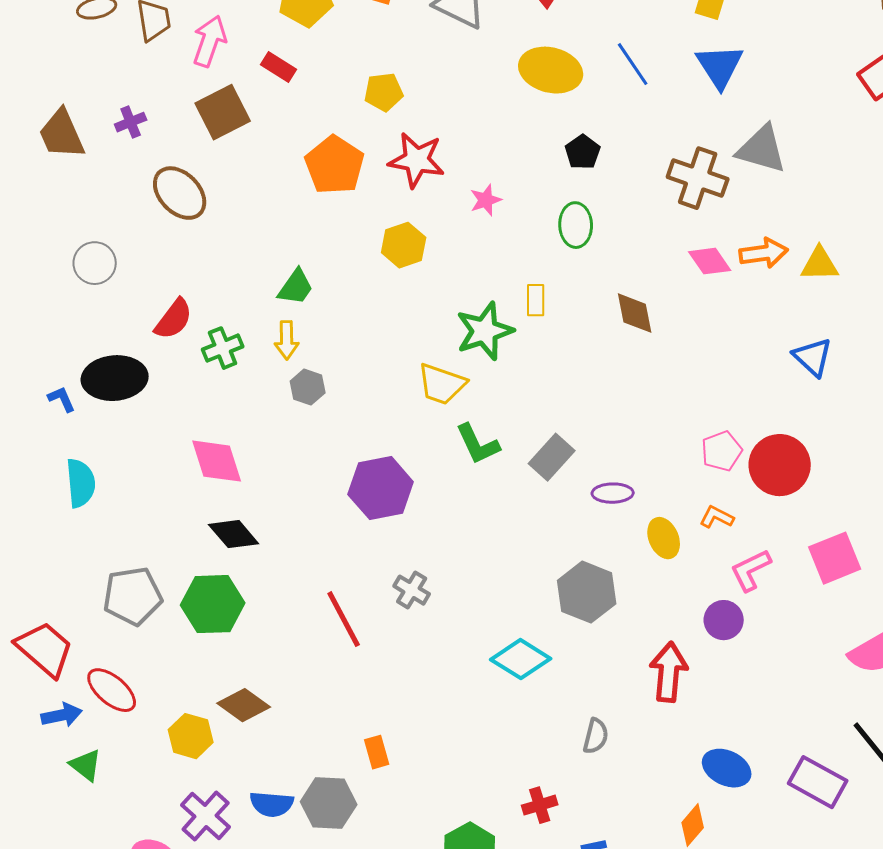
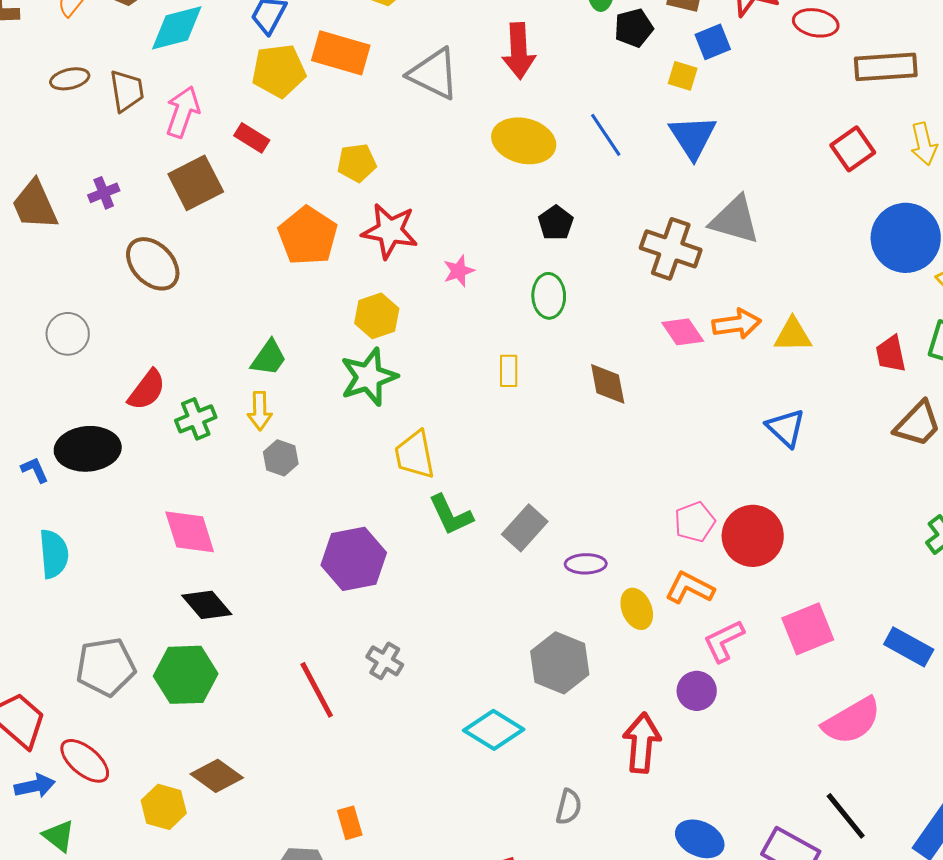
green star: (485, 331) -> (369, 377), moved
yellow trapezoid: (442, 384) -> (415, 455), turned 60
orange L-shape: (717, 517) -> (690, 588), size x1.4

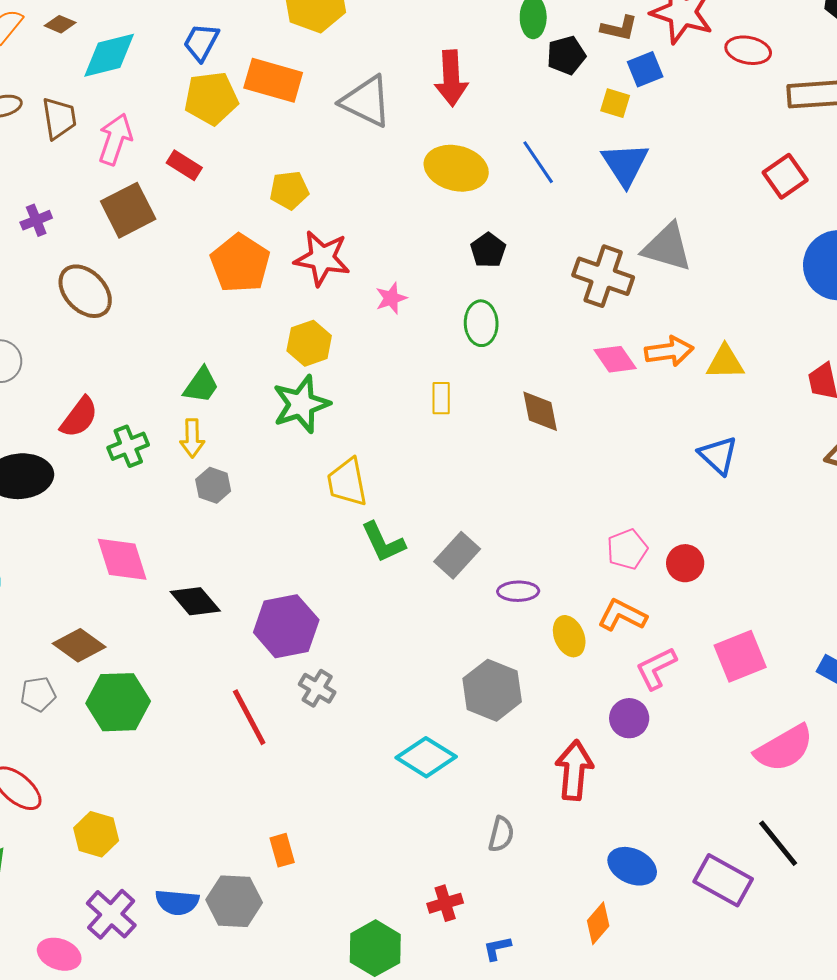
red circle: (753, 536) -> (685, 563), size x0.6
purple hexagon: (354, 559) -> (286, 626), moved
black diamond: (207, 605) -> (195, 601), moved
gray pentagon: (106, 667) -> (38, 694), size x0.6
brown diamond: (217, 776) -> (79, 645), moved

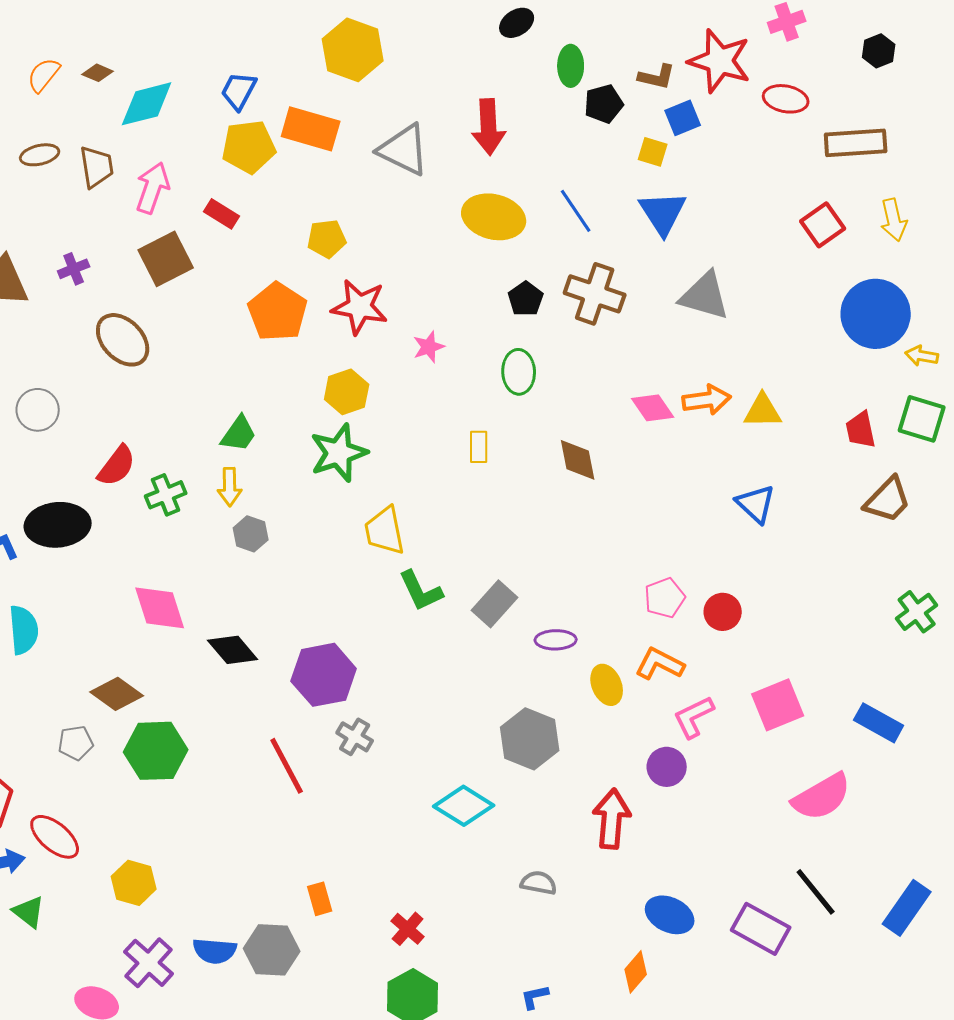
brown cross: (603, 276) -> (595, 294), moved
gray semicircle: (501, 834) -> (539, 883), turned -93
red cross: (445, 903) -> (408, 929), moved, turned -32

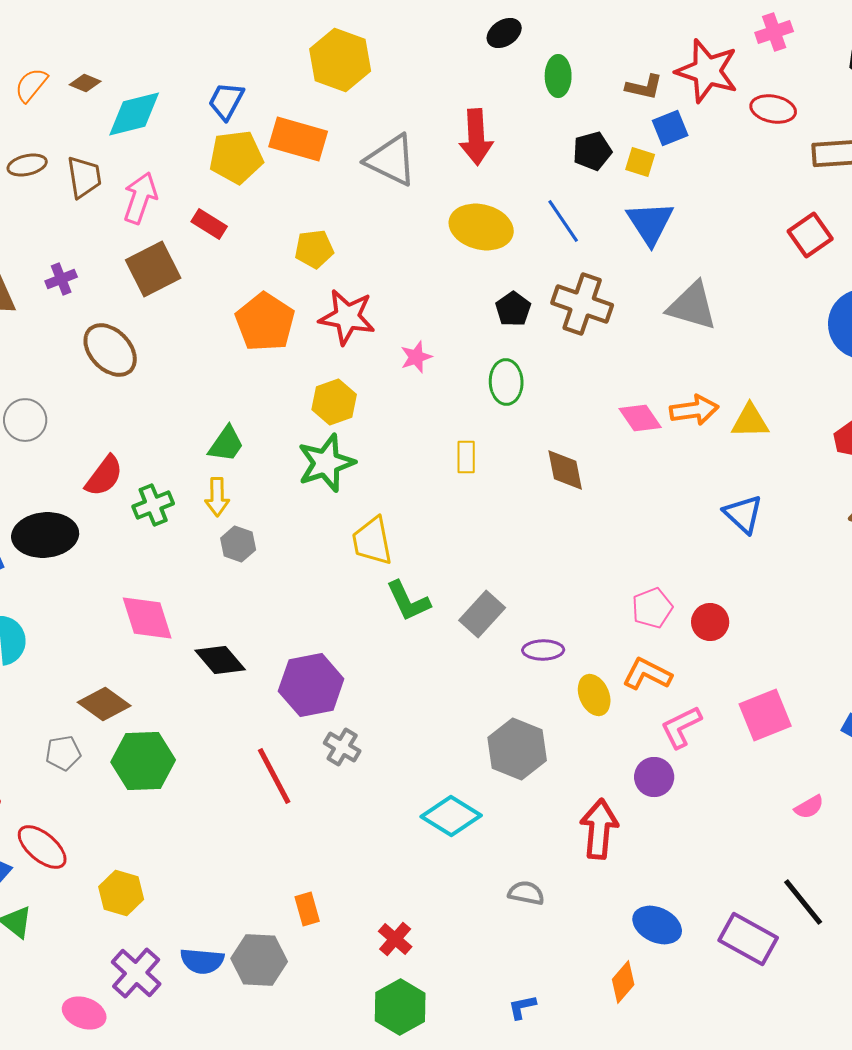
black pentagon: (604, 104) -> (592, 151), moved
pink semicircle: (822, 797) -> (809, 807), size x0.5

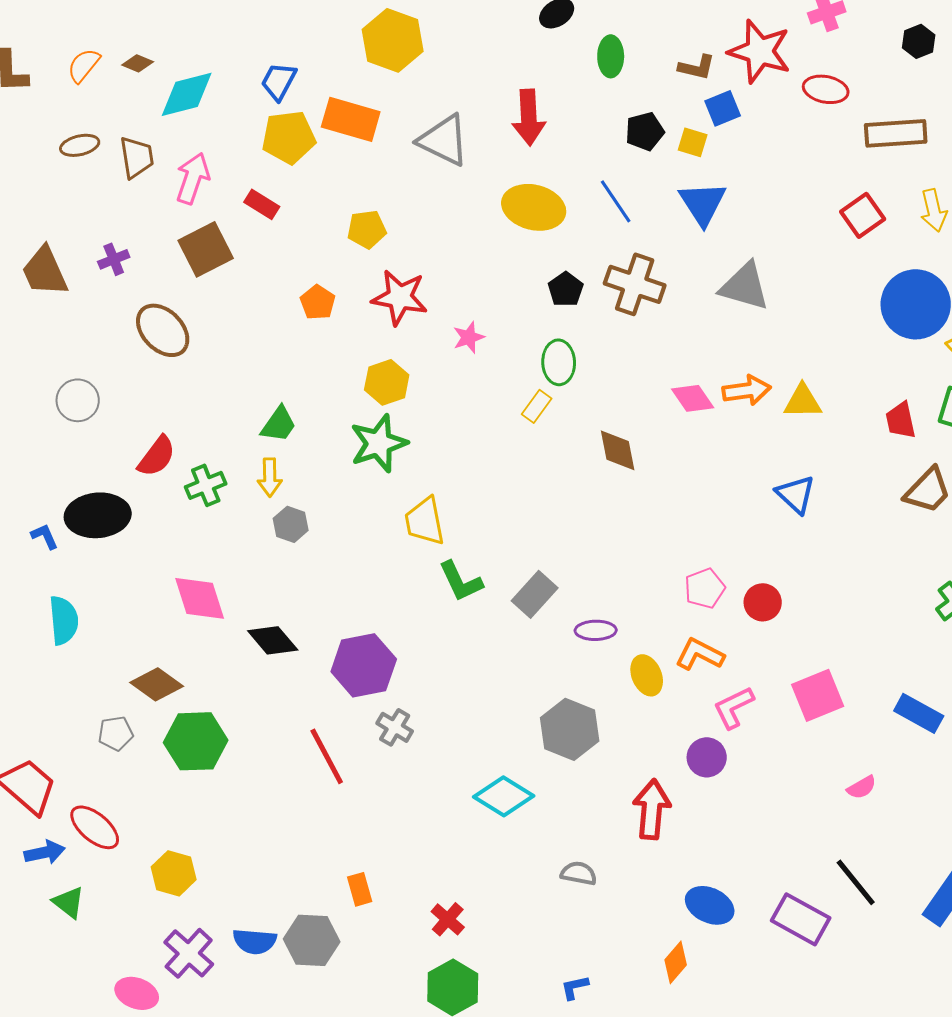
orange pentagon: (265, 322) -> (318, 302), size x0.6
yellow rectangle: (466, 457) -> (537, 406), moved, turned 36

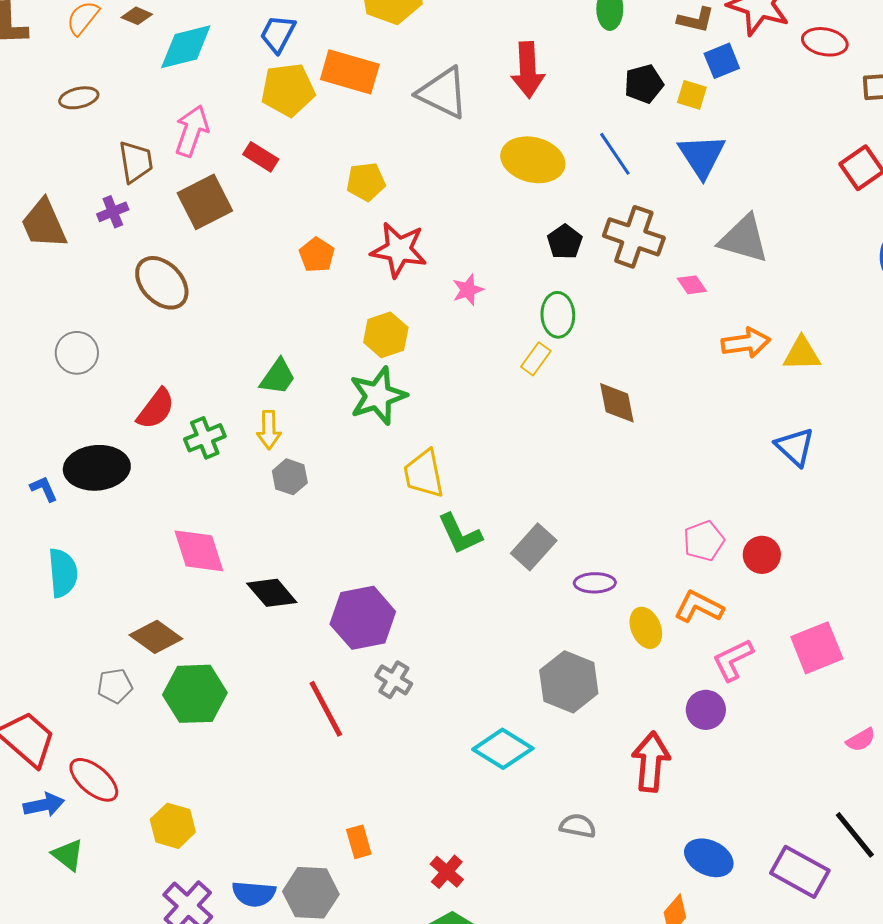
brown trapezoid: (137, 157) -> (136, 162), moved
pink diamond: (693, 398) -> (692, 285), moved, size x0.7

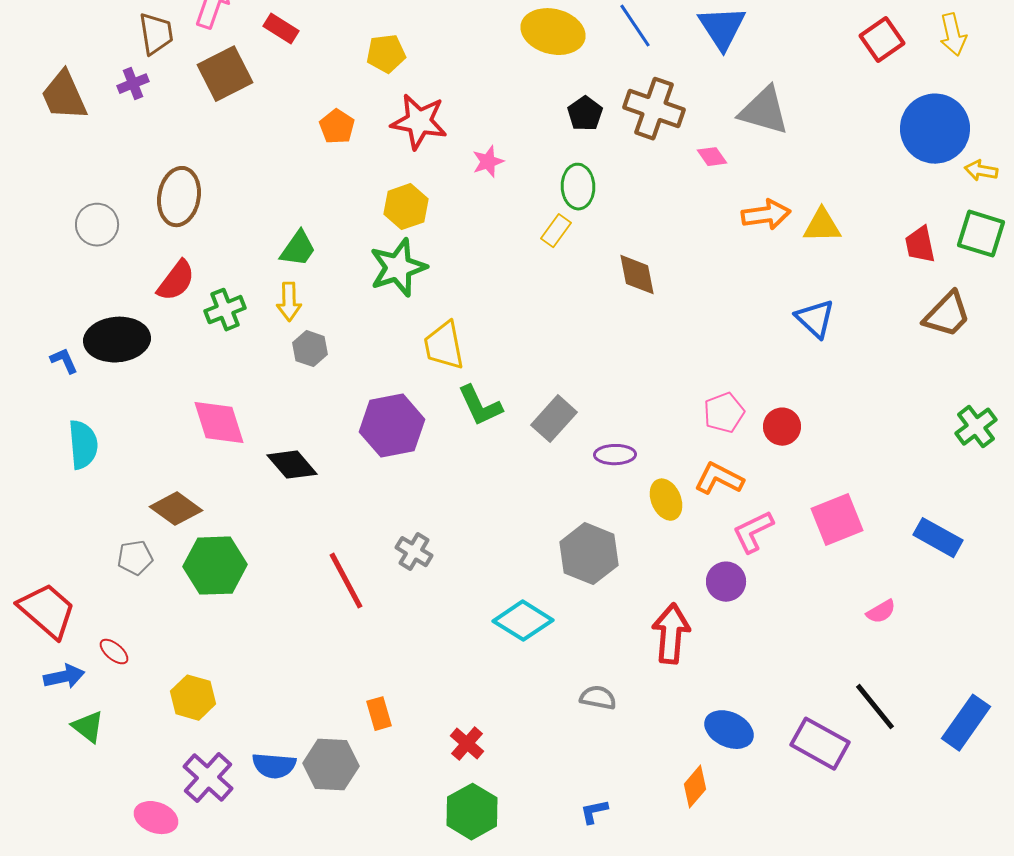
brown ellipse: (162, 283) -> (179, 197), moved, turned 54
purple hexagon: (363, 618) -> (392, 426), moved
red ellipse: (94, 780) -> (114, 652), size x0.6

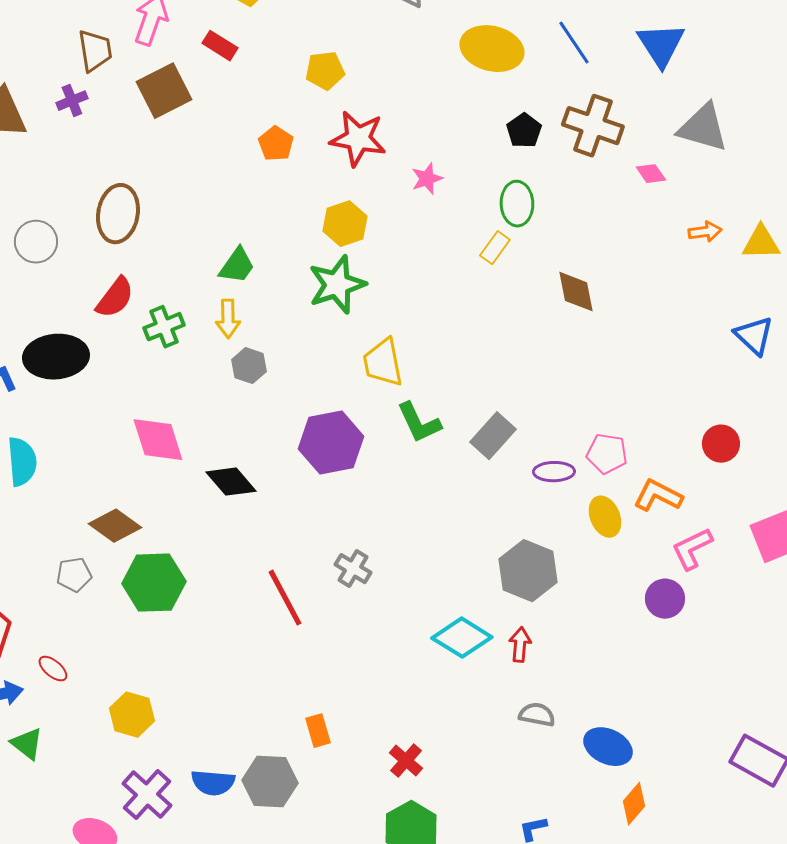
orange arrow: (766, 215) -> (705, 232), size x0.7
pink pentagon: (724, 413) -> (607, 454), moved, turned 30
red arrow: (671, 634) -> (520, 645), moved, size x0.6
blue ellipse: (729, 730) -> (608, 747), moved

